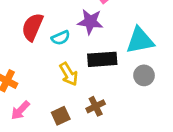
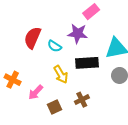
cyan semicircle: (61, 38) -> (55, 46), turned 56
pink arrow: (20, 110) -> (36, 92), moved

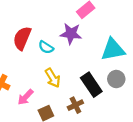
black rectangle: (87, 63) -> (91, 85), moved, turned 60

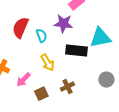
cyan semicircle: (46, 47) -> (41, 36), turned -144
gray circle: (116, 79) -> (106, 80), moved
black rectangle: (91, 85) -> (76, 51), moved, turned -50

